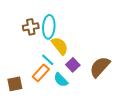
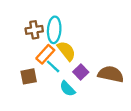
brown semicircle: (100, 67) -> (111, 74), turned 60
orange rectangle: (41, 73) -> (45, 54), moved
brown square: (15, 84) -> (29, 76), moved

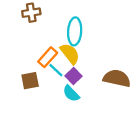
brown cross: (34, 30) -> (31, 13), moved
cyan ellipse: (54, 30) -> (75, 31), moved
purple square: (81, 72) -> (73, 76), moved

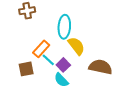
yellow semicircle: (70, 54) -> (76, 46), moved

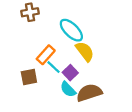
cyan ellipse: (64, 27) -> (71, 30), turned -50
brown semicircle: (101, 67) -> (89, 93), moved, turned -30

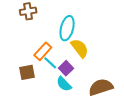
cyan ellipse: (71, 30) -> (67, 28), turned 60
brown semicircle: (89, 93) -> (101, 87), moved

